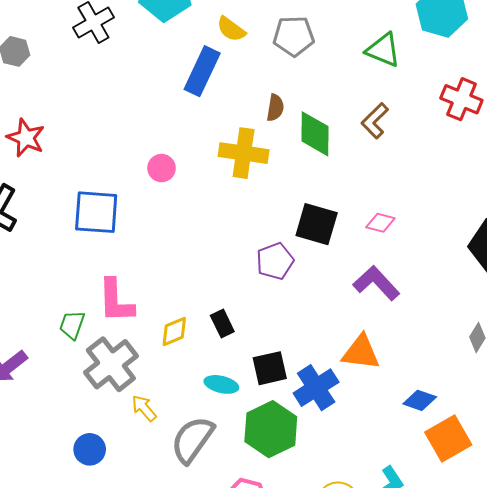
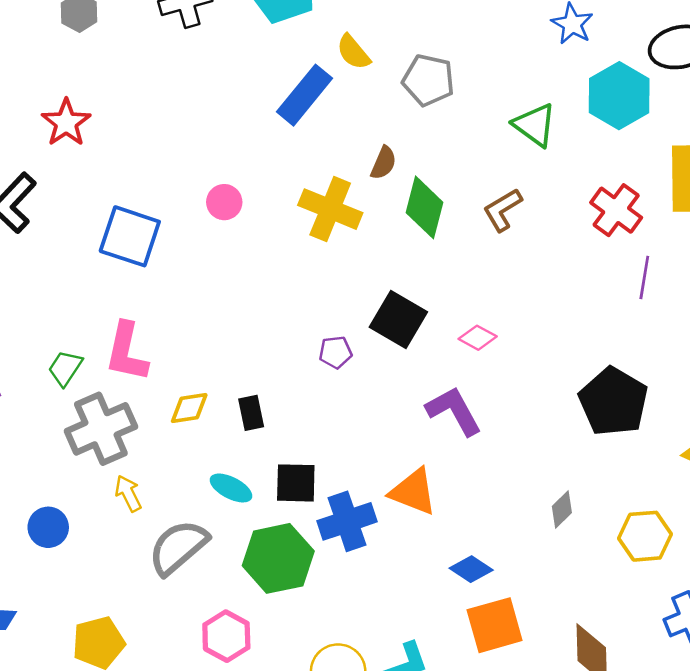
purple pentagon: (275, 261) -> (336, 352), size x0.7

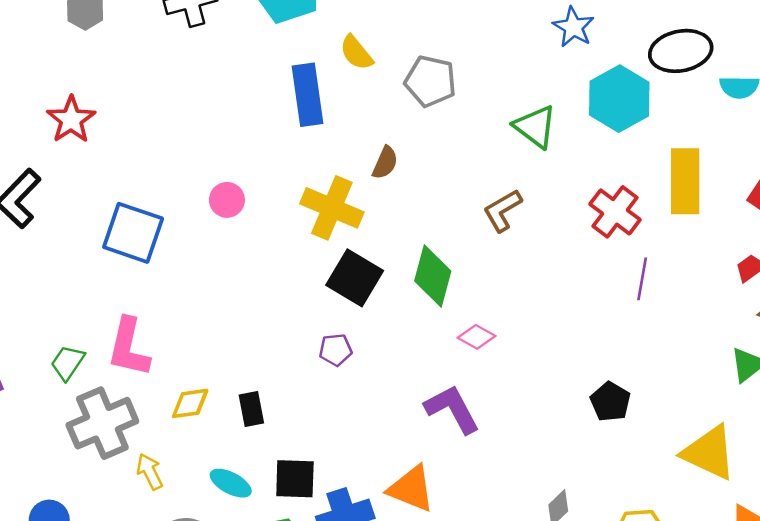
blue rectangle: (304, 95) -> (308, 95), turned -48
green diamond: (425, 207) -> (433, 276), moved
black square: (398, 319) -> (355, 278), moved
black pentagon: (613, 402) -> (610, 402), size x0.6
yellow arrow: (128, 493) -> (150, 472), moved

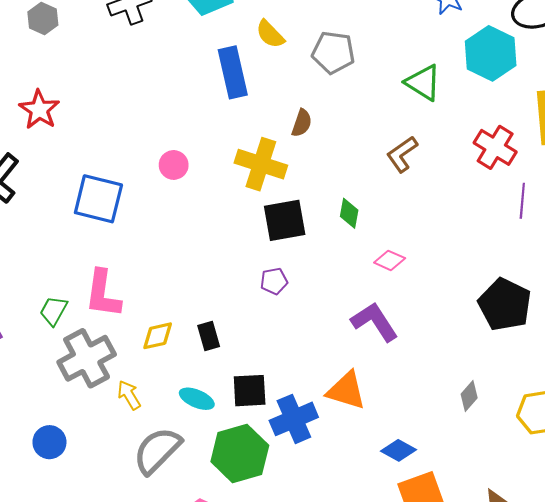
green diamond: (433, 276) -> (349, 213), size x0.6
black square: (355, 278) -> (285, 220), turned -36
black pentagon: (610, 402) -> (505, 304), size x1.6

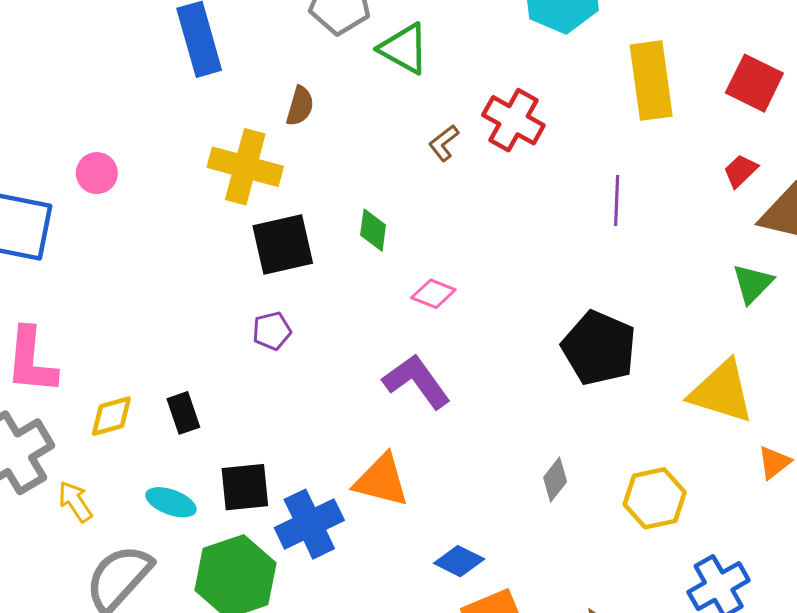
green triangle: (423, 83) -> (404, 49), moved
red cross: (495, 147) -> (513, 120), moved
brown L-shape: (402, 154) -> (444, 143), size x0.7
pink circle: (174, 165) -> (97, 173), moved

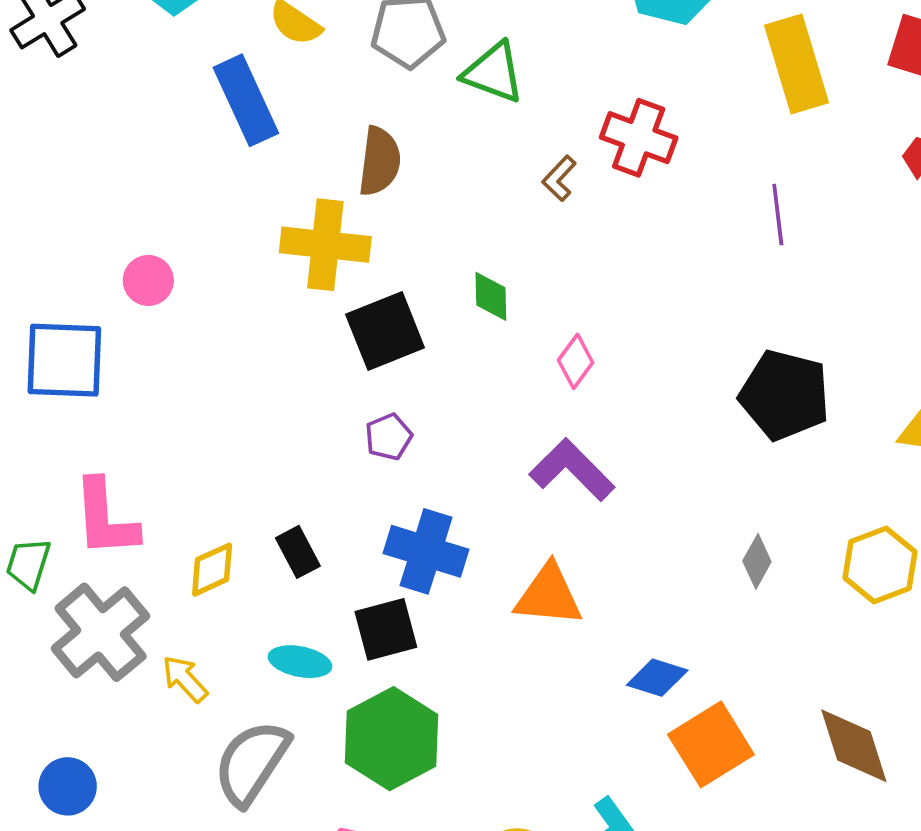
brown semicircle: (300, 106) -> (380, 161), size x1.4
pink diamond: (433, 294) -> (576, 361), turned -66
blue cross: (309, 524) -> (426, 551), moved, turned -38

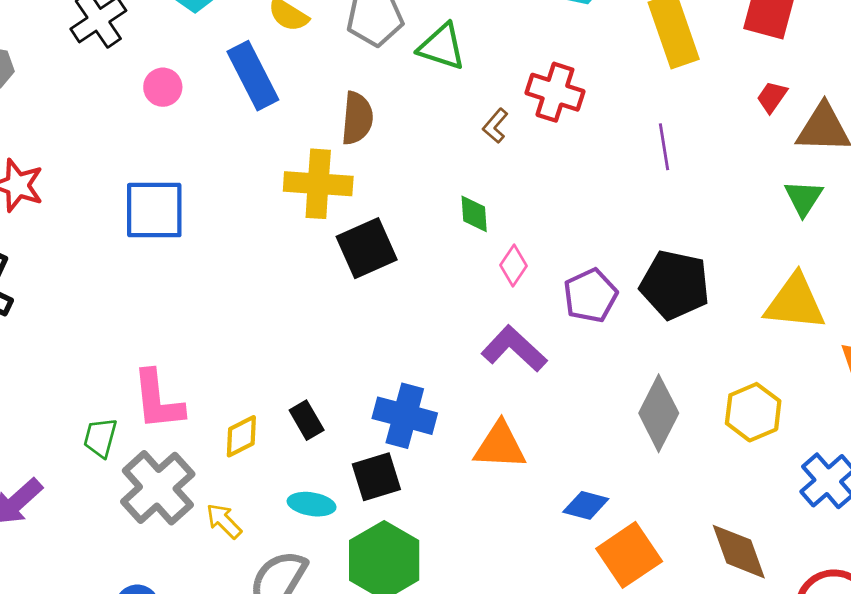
pink circle: (148, 280) -> (163, 87), moved
green diamond: (491, 296) -> (474, 214), moved
blue square: (64, 360) -> (154, 210), moved
purple pentagon: (389, 437) -> (590, 296), moved, size x1.5
gray diamond: (757, 561) -> (659, 413), size x1.8

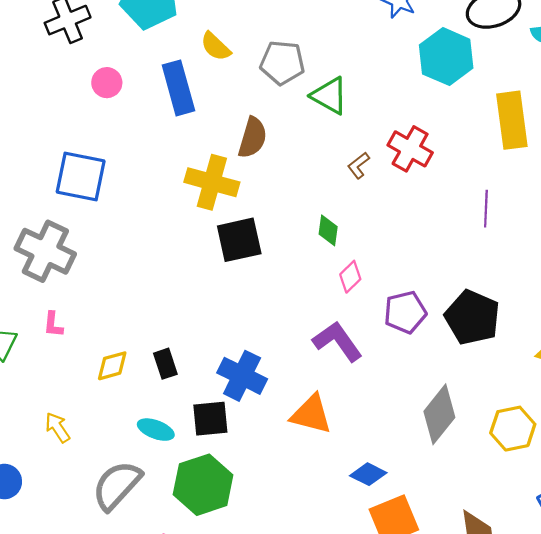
pink L-shape: (158, 400) -> (53, 325), size x0.5
gray cross: (158, 488) -> (45, 251), moved, turned -34
yellow arrow: (224, 521) -> (58, 427), moved

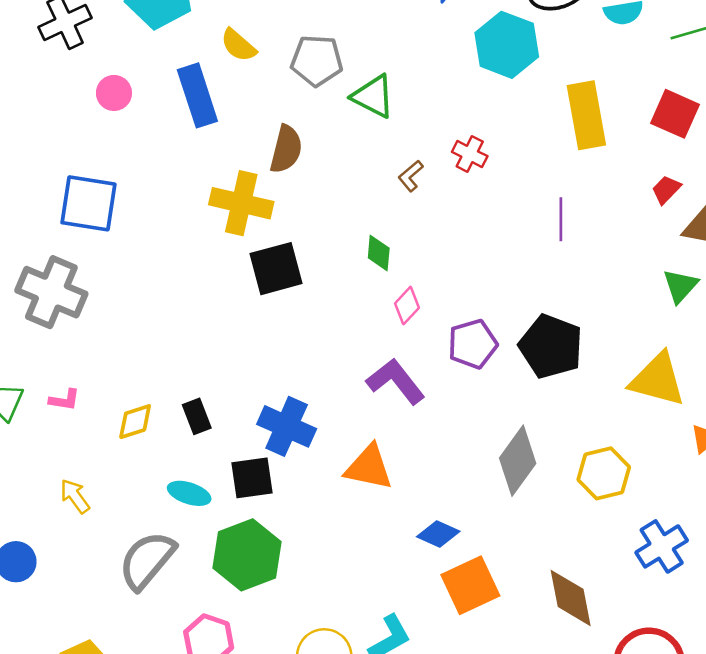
red cross: (410, 149) -> (470, 154), size x0.7
pink L-shape: (53, 325) -> (64, 400), moved, turned -84

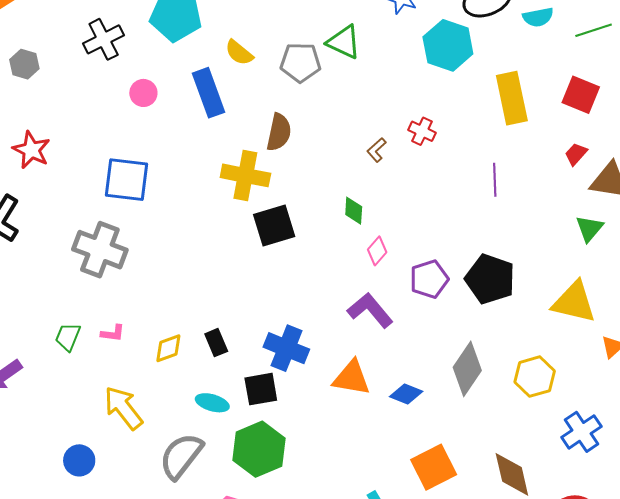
green triangle: (373, 96) -> (344, 42), moved
yellow arrow: (75, 496) -> (123, 408), size x1.6
blue diamond: (438, 534) -> (406, 394), moved

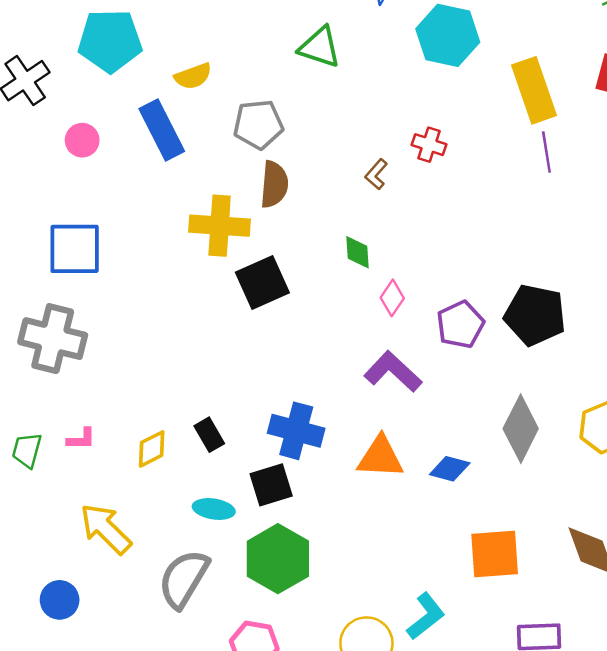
yellow semicircle: (239, 53) -> (193, 76), turned -52
gray pentagon: (300, 62) -> (258, 124), moved
brown semicircle: (279, 132) -> (274, 184), moved
purple line: (495, 180) -> (546, 152), moved
orange square: (434, 467) -> (495, 554), turned 30

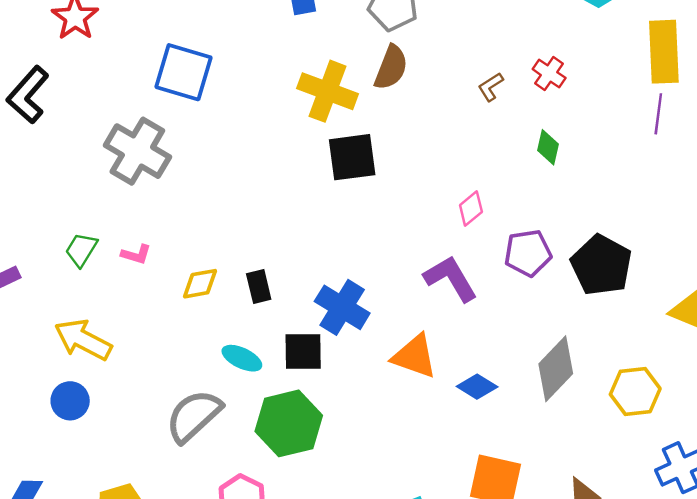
green diamond: (358, 252) -> (548, 147), moved
yellow arrow: (106, 529) -> (83, 340), moved, turned -34

